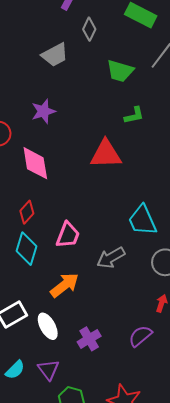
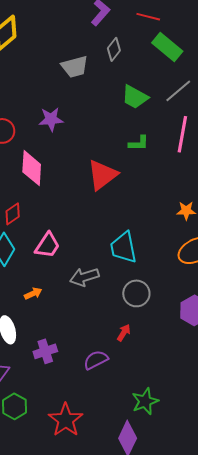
red triangle: (106, 154) -> (102, 175), turned -48
orange arrow: (65, 285) -> (33, 293), size x0.6

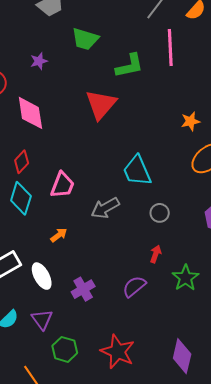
green trapezoid: (135, 97) -> (85, 39), moved
purple star: (51, 119) -> (39, 61), size x0.7
green L-shape: (139, 143) -> (130, 66), size x1.4
gray circle: (136, 293) -> (160, 213), size x0.7
green star: (145, 401) -> (185, 278), moved

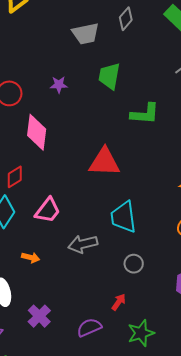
green trapezoid: (85, 39) -> (109, 76), turned 68
red triangle: (101, 104) -> (104, 162), moved, turned 36
orange arrow: (59, 235) -> (31, 257), turned 36
purple cross: (83, 289) -> (39, 316), turned -30

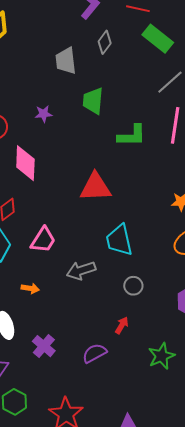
gray trapezoid: (86, 34) -> (66, 61), turned 100
green star: (141, 333) -> (161, 356), moved

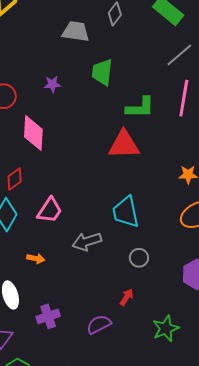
gray trapezoid: (66, 61) -> (76, 31), turned 104
red triangle: (95, 187) -> (124, 145), moved
purple cross: (44, 346) -> (48, 316), turned 30

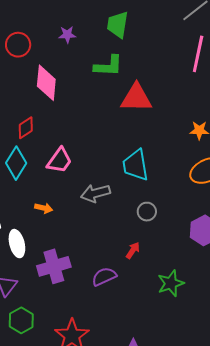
green L-shape: (140, 108) -> (108, 66), moved
purple cross: (48, 316) -> (54, 266), size x1.4

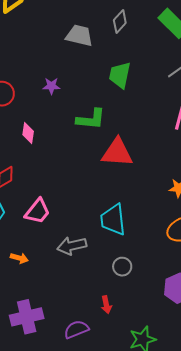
green trapezoid: (118, 25) -> (120, 75), moved
pink diamond: (46, 83) -> (28, 133), size x0.6
red arrow: (133, 250) -> (106, 305), turned 132

